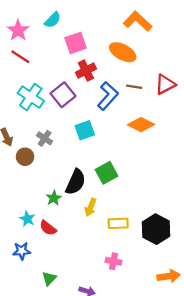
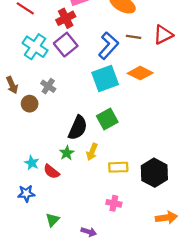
red cross: (86, 71) -> (66, 18), moved
cyan square: (85, 130) -> (105, 78), moved, size x1.4
green star: (54, 198) -> (67, 153), moved

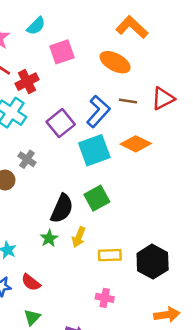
red cross: (66, 18) -> (27, 82), moved
purple square: (66, 45) -> (61, 123), moved
red semicircle: (51, 172) -> (31, 282), moved

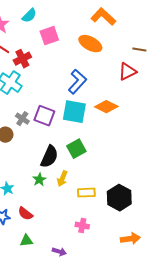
brown line: (128, 101) -> (139, 50), moved
purple square: (61, 123) -> (44, 116), moved, turned -30
cyan square: (94, 150) -> (74, 112), turned 30
green triangle: (32, 317) -> (26, 241), turned 40

